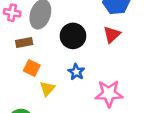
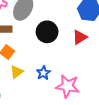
blue star: (76, 72) -> (43, 73), moved

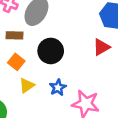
black circle: (47, 32) -> (51, 51), moved

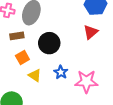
orange square: (16, 62) -> (22, 58), turned 32
yellow triangle: (27, 85) -> (35, 75), turned -40

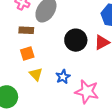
black circle: (49, 43) -> (76, 40), moved

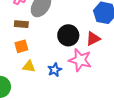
yellow triangle: (36, 74) -> (29, 66), turned -40
pink star: (87, 92) -> (80, 60), moved

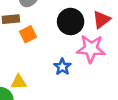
orange square: (21, 46) -> (28, 34), moved
yellow triangle: (29, 66) -> (19, 82), moved

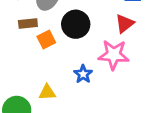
black circle: (71, 22) -> (76, 24), moved
yellow triangle: (19, 82) -> (47, 92), moved

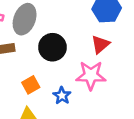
orange square: (46, 39) -> (31, 85), moved

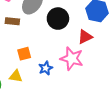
black circle: (52, 47) -> (58, 19), moved

